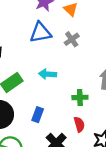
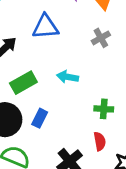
blue triangle: (40, 33) -> (45, 27), moved
blue rectangle: (38, 115) -> (40, 118), moved

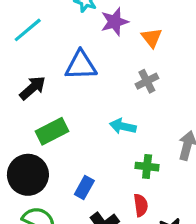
cyan arrow: (68, 77) -> (123, 126), moved
blue rectangle: (40, 118) -> (84, 188), moved

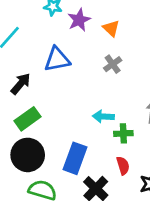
cyan arrow: (123, 126) -> (103, 116), moved
green rectangle: (52, 131) -> (27, 119), moved
blue rectangle: (84, 188) -> (75, 158), size x1.6

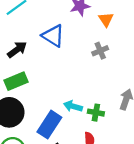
blue triangle: (57, 59) -> (53, 36), turned 30
cyan arrow: (103, 116) -> (73, 106), moved

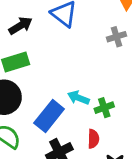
green cross: (96, 113) -> (104, 108), turned -35

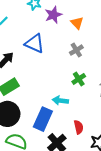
green cross: (104, 108) -> (79, 79), moved

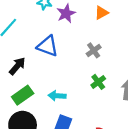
orange triangle: (77, 23) -> (101, 13), moved, turned 48
cyan arrow: (60, 101) -> (57, 96), moved

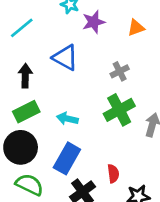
black arrow: (17, 66) -> (25, 76), turned -48
green cross: (98, 82) -> (119, 110), size x1.6

